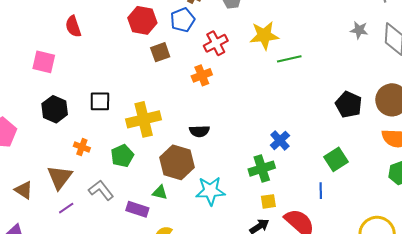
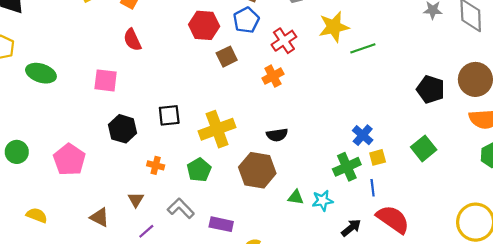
brown triangle: (60, 177) -> (136, 200), size x0.6
cyan star: (210, 191) -> (323, 201), moved, size x0.7
blue line: (321, 191) -> (373, 188), moved
green triangle: (160, 192) -> (296, 197), moved
yellow square: (268, 201) -> (378, 157), moved

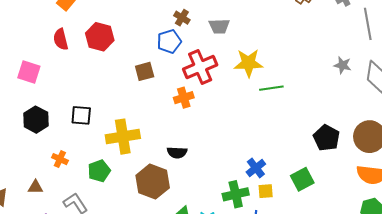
red hexagon: (204, 25) -> (100, 37), moved
red cross: (284, 41) -> (200, 67), size x1.4
green square: (424, 148) -> (302, 179), moved
brown triangle: (136, 200) -> (36, 187), turned 49

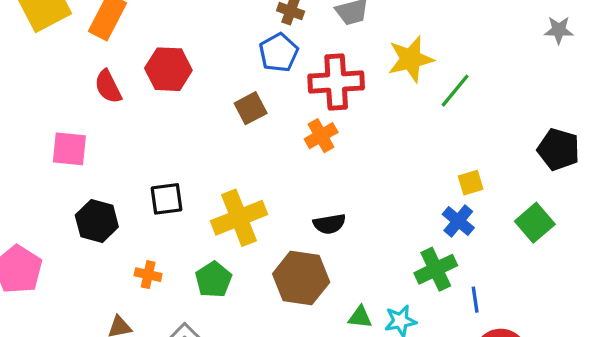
red cross: (200, 67) -> (336, 82), turned 32
green line: (271, 88) -> (455, 91), turned -30
yellow square: (266, 191) -> (471, 183), moved

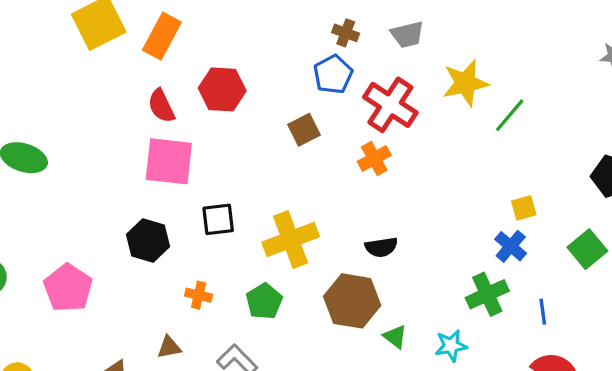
red cross: (336, 82) -> (390, 105), turned 36
pink square: (69, 149) -> (169, 161), moved, size x1.4
blue line: (475, 300) -> (543, 312), moved
green triangle: (360, 317) -> (395, 337), moved, turned 30

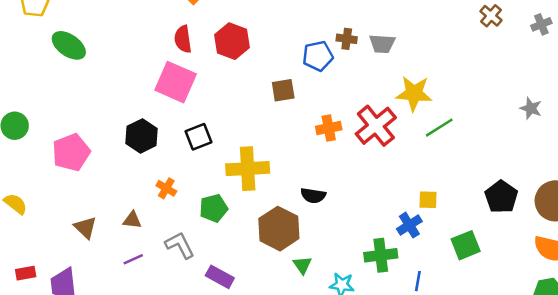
brown cross: (346, 33) -> (347, 39), moved, turned -30
red cross: (390, 105) -> (376, 126), moved
black square: (218, 219) -> (199, 137), turned -32

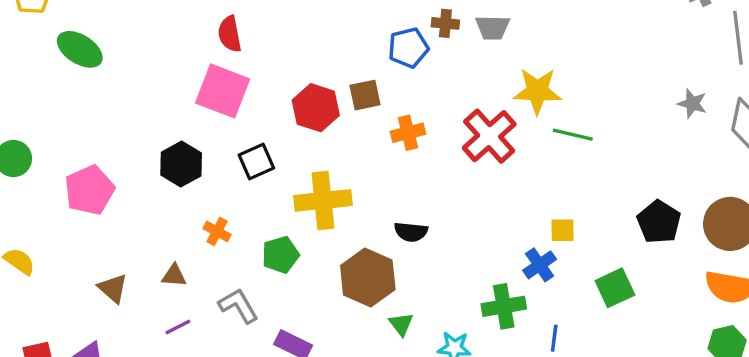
red hexagon: (232, 41) -> (316, 108), moved
orange cross: (329, 128) -> (408, 133), moved
green line: (439, 128) -> (573, 135), turned 48

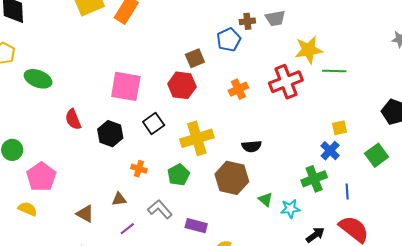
red semicircle: (230, 34) -> (73, 119), moved
brown square: (365, 95) -> (195, 58), moved
red cross: (489, 136) -> (286, 82), turned 32
pink pentagon: (89, 190) -> (41, 177), moved
green triangle: (401, 324) -> (265, 199), moved

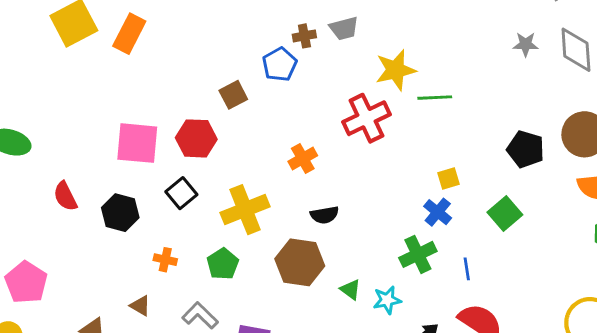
red hexagon: (182, 85) -> (196, 138), moved
orange cross: (238, 89) -> (303, 159), moved
brown triangle: (119, 199) -> (140, 306), turned 42

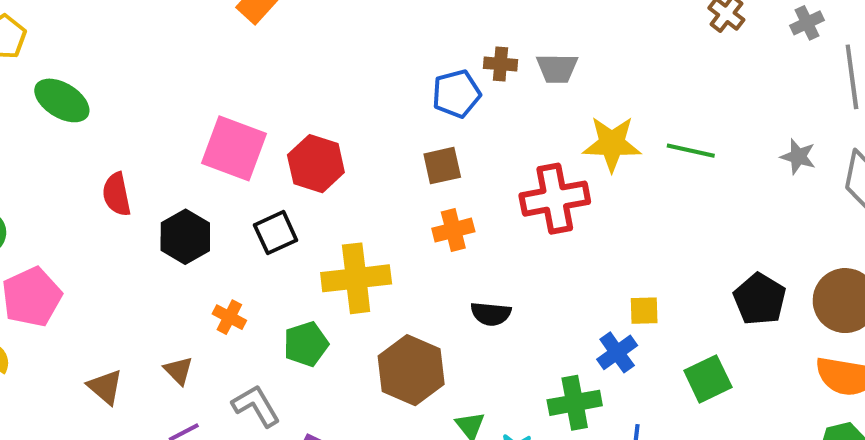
brown square: (233, 95) -> (442, 166), moved
green line: (435, 98) -> (691, 151), moved
black semicircle: (324, 215) -> (491, 314), moved

